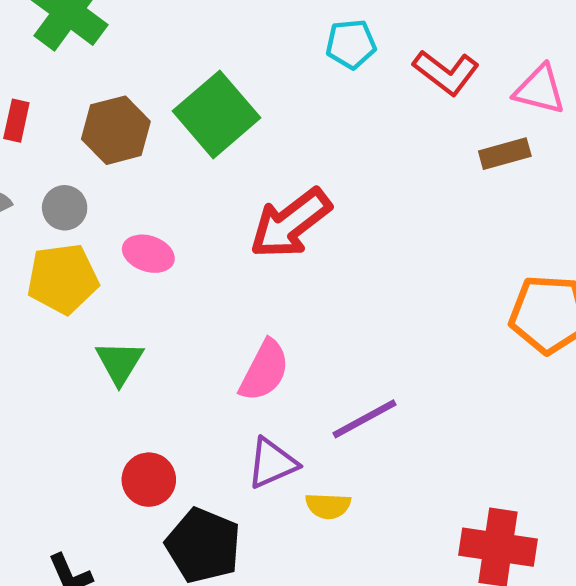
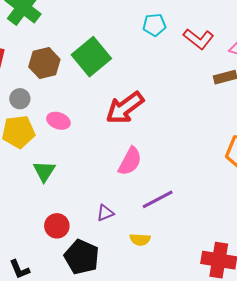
pink semicircle: (264, 371) -> (130, 161), moved
purple triangle: (272, 463) -> (105, 213), moved, size x0.7

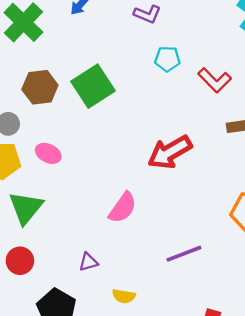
red arrow: (125, 108) -> (170, 152), moved
green triangle: (44, 171) -> (26, 208), size x1.4
purple line: (158, 199) -> (184, 254), moved
red circle: (57, 226) -> (20, 261), moved

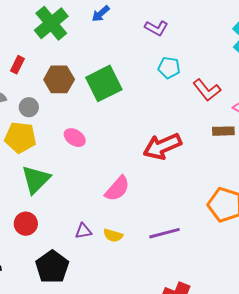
pink ellipse: (48, 153) -> (75, 138), moved
yellow semicircle: (124, 296) -> (113, 235), moved

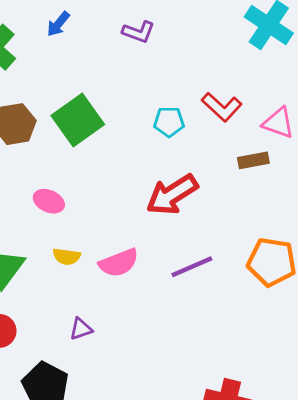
cyan pentagon: (169, 68) -> (169, 122), moved
pink semicircle: (117, 189) -> (119, 263), turned 36
purple line: (165, 233) -> (192, 267), moved
yellow semicircle: (113, 235) -> (67, 257), moved

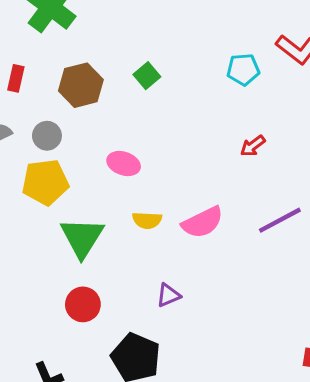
green square: (78, 120) -> (147, 76), size x0.5
red arrow: (172, 195) -> (253, 146), size x0.5

